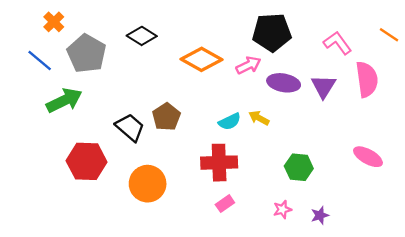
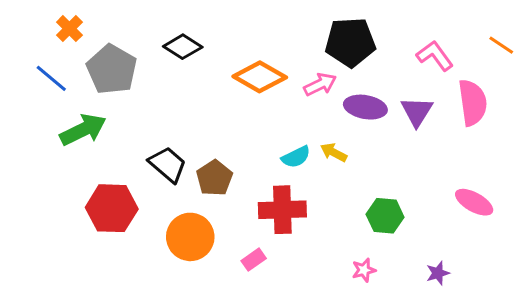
brown pentagon: (166, 117) -> (214, 178), moved
pink rectangle: (225, 204) -> (254, 260), moved
purple star: (320, 215) -> (438, 273), moved

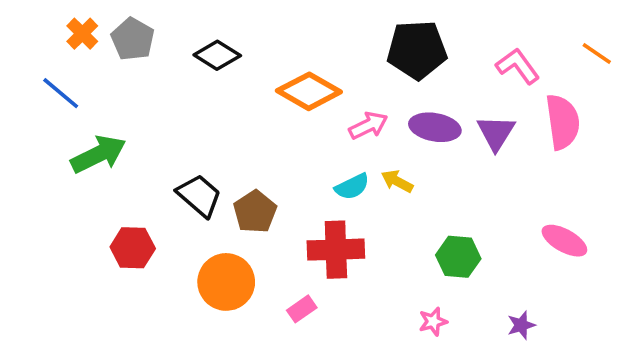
gray pentagon: (112, 69) -> (133, 39), moved, size x0.7
pink arrow: (320, 84) -> (368, 125), moved
red hexagon: (112, 208) -> (133, 248), size x0.7

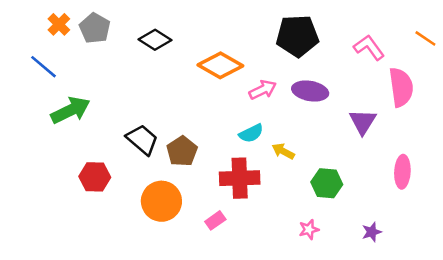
purple triangle: (496, 133) -> (363, 122), moved
yellow arrow: (397, 181) -> (283, 151), moved
pink ellipse: (564, 241) -> (402, 172), turned 64

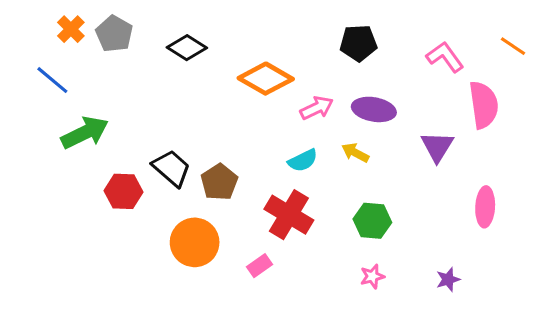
black pentagon: (297, 36) -> (358, 43), size x0.7
yellow arrow: (283, 151) -> (355, 153), moved
red hexagon: (95, 177) -> (123, 191), moved
red cross: (240, 178) -> (289, 215), turned 33
green hexagon: (327, 183) -> (372, 221), moved

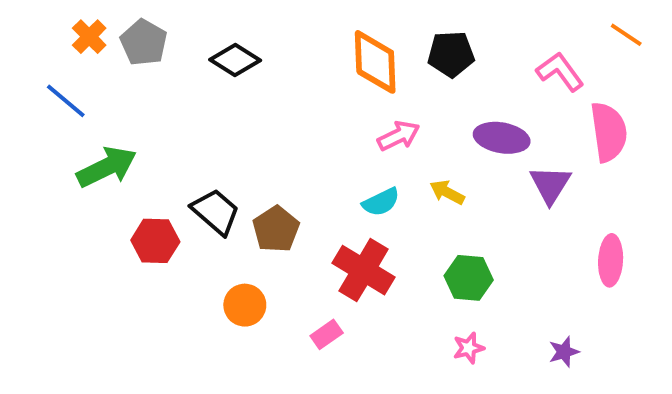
orange line: (513, 46) -> (626, 35), moved
orange diamond: (266, 79) -> (375, 62), moved, turned 58
purple ellipse: (374, 109) -> (502, 138), moved
orange circle: (195, 242) -> (245, 305), size x0.7

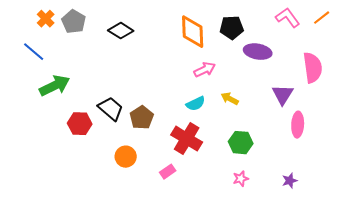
orange line: (626, 35) -> (322, 18), turned -72
pink L-shape: (560, 72) -> (288, 18), moved
purple ellipse: (502, 138) -> (258, 52), moved
pink ellipse: (611, 260) -> (298, 125), moved

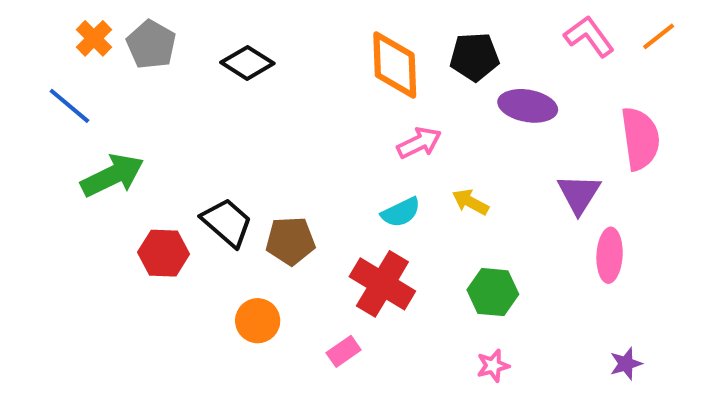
brown pentagon: (142, 118) -> (290, 241), turned 30
purple star: (290, 181) -> (626, 364), moved

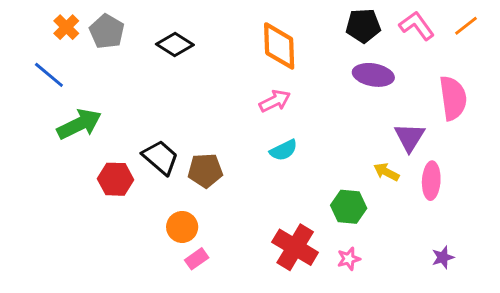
black pentagon: (474, 57) -> (363, 26), moved
pink arrow: (419, 143) -> (275, 101), moved
yellow arrow: (470, 202) -> (386, 172), moved
red cross: (382, 284) -> (295, 247), moved
pink rectangle: (344, 351) -> (197, 259), moved

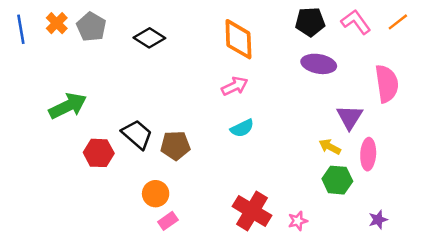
blue line: (49, 75) -> (21, 29), moved, turned 40
green hexagon: (349, 207) -> (337, 180), moved

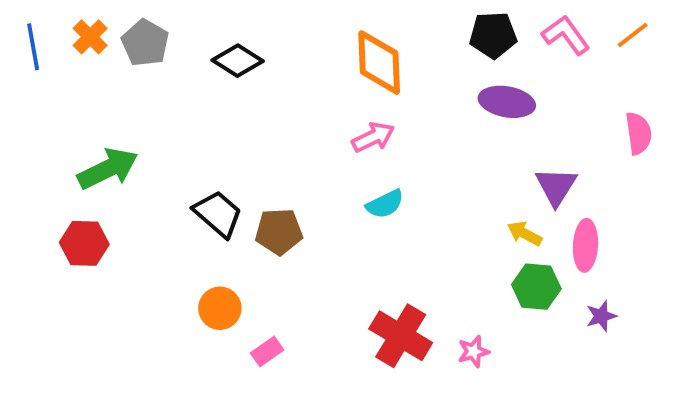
pink semicircle: (387, 84) -> (639, 133), moved, size x0.7
red hexagon: (99, 153) -> (84, 243), moved
orange circle: (156, 194) -> (220, 308), moved
purple star: (378, 220) -> (601, 316), moved

